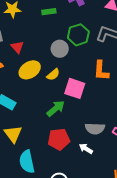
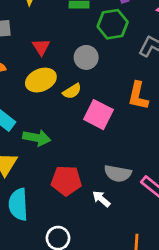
green hexagon: (78, 35) -> (113, 24), moved
red triangle: (17, 47) -> (41, 47), moved
green arrow: (56, 108) -> (37, 138), moved, turned 42

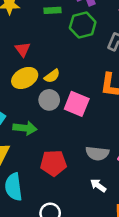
gray circle: (86, 57) -> (49, 100), moved
yellow semicircle: (72, 91) -> (52, 76), moved
white arrow: (101, 199) -> (98, 186), moved

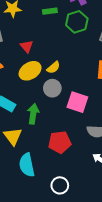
pink square: (77, 104) -> (77, 102), moved
green arrow: (25, 128) -> (33, 114), turned -84

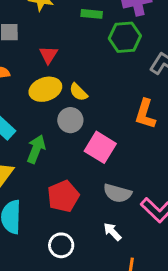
yellow semicircle: (53, 67) -> (78, 92), turned 72
red pentagon: (60, 142) -> (63, 196), turned -30
white circle: (60, 185) -> (61, 245), moved

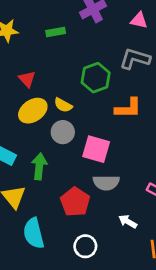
green hexagon: (125, 37) -> (96, 78), moved
orange L-shape: (145, 114) -> (128, 108), turned -92
gray semicircle: (117, 193) -> (106, 183), moved

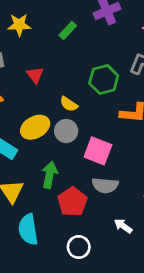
green rectangle: (56, 32) -> (68, 30), turned -42
yellow ellipse: (33, 111) -> (35, 127), moved
green arrow: (39, 166) -> (50, 175), moved

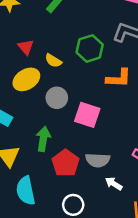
yellow semicircle: (69, 104) -> (53, 61), moved
yellow ellipse: (35, 127) -> (26, 79), moved
gray semicircle: (105, 185) -> (98, 160), moved

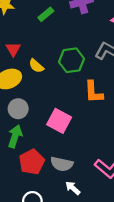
orange L-shape: (119, 78) -> (94, 92), turned 75
gray circle: (57, 98) -> (18, 109), moved

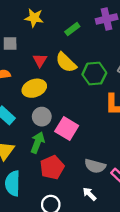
yellow semicircle: (36, 66) -> (66, 62), moved, size x1.5
pink square: (59, 121) -> (67, 128), moved
gray semicircle: (62, 164) -> (95, 166), moved

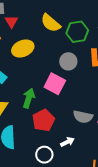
red triangle: (40, 60) -> (11, 22), moved
gray circle: (42, 117) -> (68, 61), moved
white arrow: (89, 194) -> (67, 142), moved, turned 112

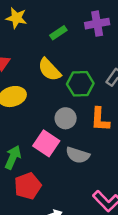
gray semicircle: (83, 117) -> (78, 155), moved

